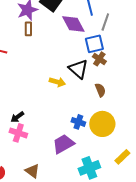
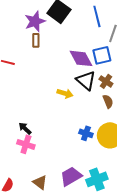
purple diamond: (73, 24) -> (81, 58), moved
brown cross: (99, 59) -> (106, 81), moved
black arrow: (17, 117) -> (25, 128), turned 80
purple trapezoid: (63, 144) -> (71, 176), moved

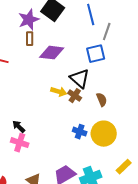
purple diamond: (81, 58) -> (52, 53), moved, turned -55
brown cross: (106, 81) -> (75, 96), moved

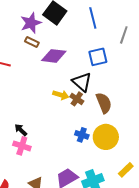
gray line: (107, 32) -> (124, 35), moved
brown rectangle: (30, 39) -> (32, 42), turned -64
brown semicircle: (102, 100) -> (104, 103), size x1.5

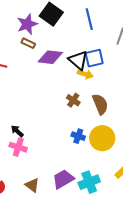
black triangle: (82, 82) -> (78, 60), moved
yellow arrow: (61, 95) -> (85, 74), moved

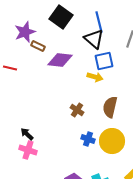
purple star: (27, 24) -> (25, 32), moved
black triangle: (78, 60) -> (94, 39), moved
brown cross: (73, 100) -> (77, 110), moved
brown semicircle: (100, 104) -> (110, 107), turned -145

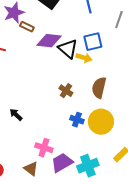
black triangle: (94, 39) -> (68, 49), moved
pink cross: (28, 150) -> (44, 148), moved

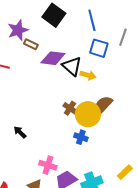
blue square: (93, 42) -> (99, 48), moved, turned 30
brown semicircle: (99, 88) -> (103, 105), turned 30
yellow circle: (101, 122) -> (88, 114), moved

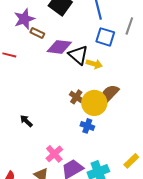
pink cross: (48, 165) -> (54, 154), turned 30

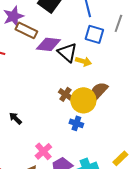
brown rectangle: (37, 33) -> (26, 30), size x1.5

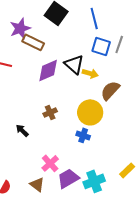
gray line: (118, 23) -> (119, 44), moved
purple diamond: (48, 44) -> (48, 70), moved, turned -30
brown semicircle: (98, 91) -> (110, 90), moved
brown cross: (65, 94) -> (50, 112), moved, turned 32

